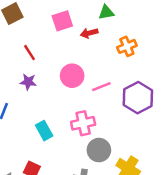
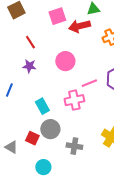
red arrow: (89, 33) -> (79, 26), size x1.5
pink line: (101, 87) -> (89, 83), moved
gray circle: (99, 150) -> (50, 129), moved

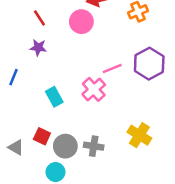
pink circle: (65, 61) -> (81, 22), moved
pink cross: (74, 100) -> (94, 89), turned -30
gray circle: (50, 129) -> (65, 146), moved

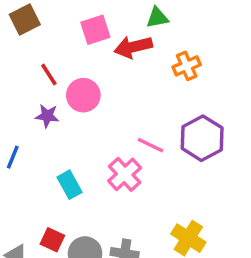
pink circle: (81, 22) -> (83, 95), moved
pink line: (112, 68) -> (150, 145), turned 48

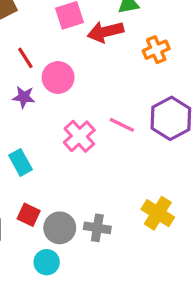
pink cross: (125, 174) -> (79, 136), moved
cyan rectangle: (70, 185) -> (20, 162), moved

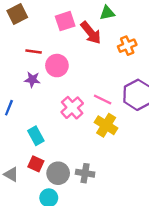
red arrow: (105, 32) -> (91, 33), turned -115
red line: (25, 58) -> (34, 51), turned -49
cyan rectangle: (20, 162) -> (36, 136), moved
yellow cross: (158, 213) -> (106, 125), moved

